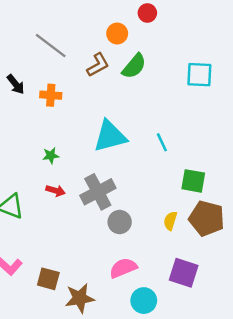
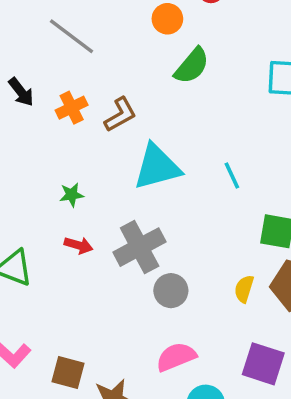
brown L-shape: (98, 65) -> (120, 115), moved
orange cross: (51, 95) -> (72, 108), turned -30

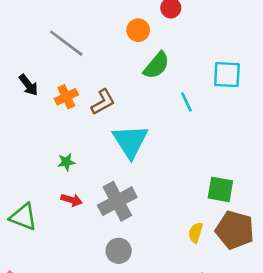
cyan triangle: (157, 167) -> (130, 141), turned -48
cyan line: (232, 176) -> (186, 102), moved
gray circle: (171, 291) -> (119, 251), moved

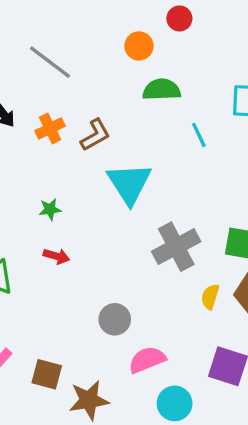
green semicircle: (156, 65) -> (162, 90), turned -132
gray cross: (117, 201) -> (176, 247), moved

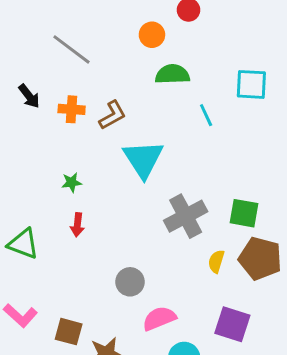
orange cross: (50, 128) -> (72, 109), turned 30
red arrow: (56, 256) -> (77, 225), turned 80

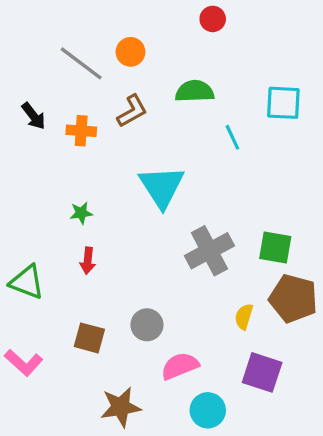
orange circle: (152, 35) -> (130, 52), moved
brown L-shape: (112, 115) -> (132, 111), moved
yellow semicircle: (216, 261) -> (244, 317), moved
brown square: (69, 332) -> (89, 338), moved

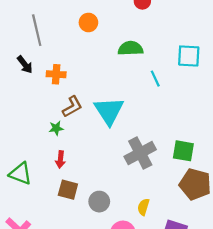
gray line: (81, 63) -> (37, 30), moved, turned 40
brown L-shape: (132, 111) -> (72, 107), moved
yellow semicircle: (244, 317) -> (143, 207), moved
brown square: (89, 338) -> (68, 190), moved

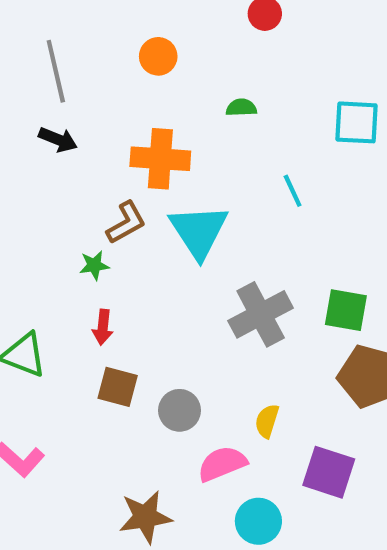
green semicircle: (131, 48) -> (241, 108), size x0.6
black arrow: (25, 65) -> (58, 140), moved, turned -30
orange cross: (56, 74) -> (160, 159), moved, size x1.5
cyan line: (155, 79) -> (293, 191), moved

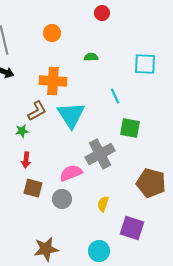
green square: (346, 310) -> (130, 128), moved
pink semicircle: (222, 464) -> (71, 173), moved

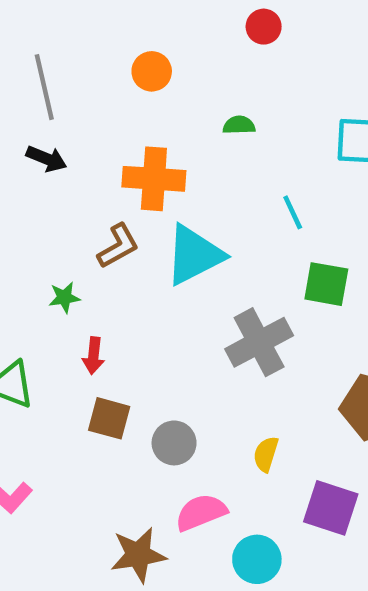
cyan triangle: (71, 115) -> (194, 255), turned 36
green star: (22, 131) -> (64, 297), moved
pink semicircle: (71, 173) -> (201, 512), moved

